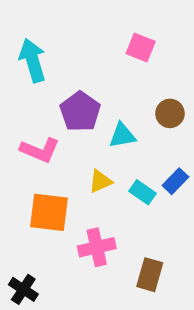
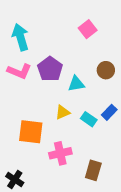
pink square: (141, 47) -> (88, 29), turned 30
pink L-shape: (40, 150) -> (19, 71), moved

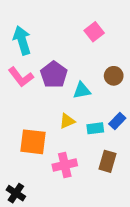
pink L-shape: (19, 71) -> (21, 77), turned 30
cyan rectangle: (89, 119) -> (95, 128), turned -42
brown rectangle: (93, 170) -> (108, 161), moved

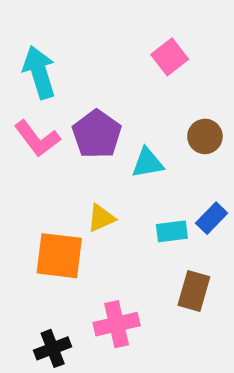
yellow triangle: (67, 121) -> (101, 218), moved
pink cross: (65, 165) -> (117, 324), moved
black cross: (16, 193) -> (53, 348), moved, turned 36

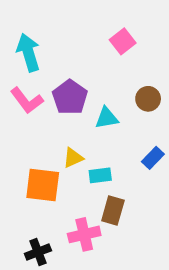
cyan rectangle: (172, 231) -> (100, 175), moved
brown rectangle: (194, 291) -> (113, 211), moved

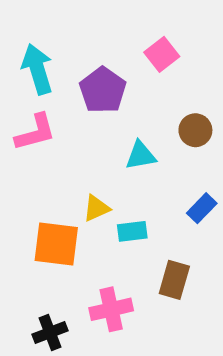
purple pentagon: (70, 97) -> (103, 90), moved
pink L-shape: (27, 100) -> (35, 132), turned -68
brown rectangle: (113, 211) -> (174, 280), moved

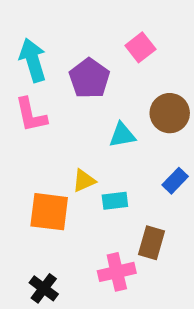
brown circle: (195, 130) -> (170, 113), size x1.4
pink L-shape: (35, 132) -> (31, 115), turned 93
pink cross: (111, 309) -> (117, 272), moved
black cross: (50, 332) -> (44, 288), turned -32

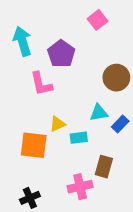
pink square: (140, 47) -> (98, 20), moved
pink L-shape: (31, 115) -> (41, 84), moved
cyan triangle: (122, 135) -> (99, 113), moved
black cross: (44, 288) -> (30, 198), turned 30

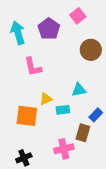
purple pentagon: (61, 54) -> (49, 29), moved
brown circle: (116, 78) -> (91, 50), moved
blue rectangle: (120, 124) -> (96, 115), moved

